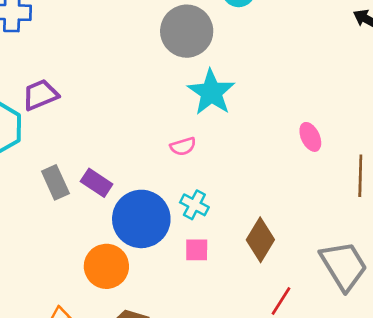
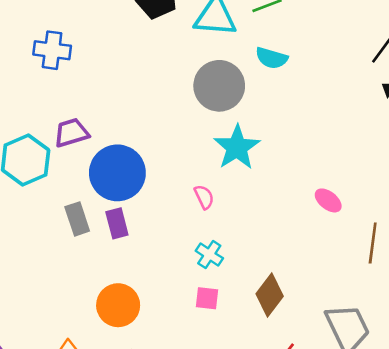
pink ellipse: (310, 137) -> (328, 200), turned -32
pink semicircle: (183, 146) -> (204, 197), turned -105
purple rectangle: (97, 183) -> (117, 223), turned 36
blue circle: (141, 219) -> (117, 173), moved

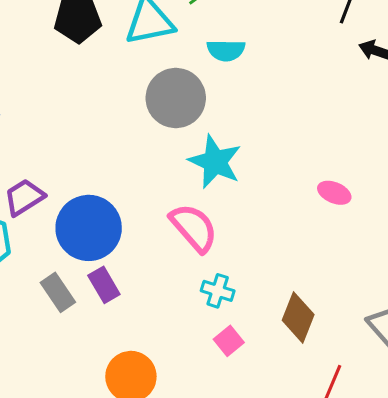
pink semicircle: (204, 197) -> (194, 228), size x1.8
pink square: (207, 298) -> (229, 341), turned -30

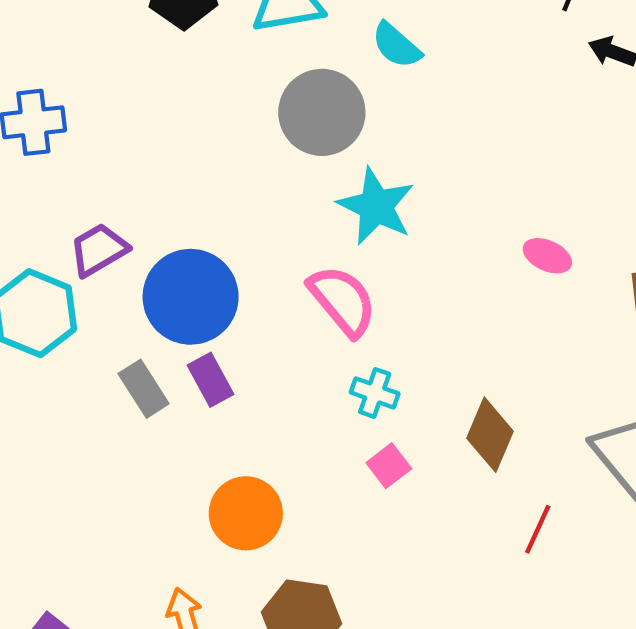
cyan semicircle: (226, 50) -> (396, 45), turned 39

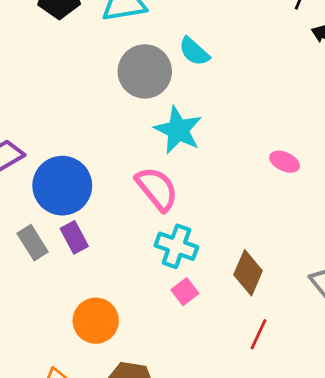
cyan semicircle: (396, 45) -> (194, 52), moved
cyan cross: (375, 393) -> (176, 246), size x1.4
red line: (538, 529) -> (259, 334), moved

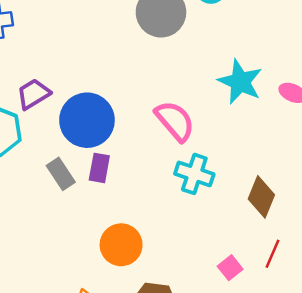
cyan star: (178, 130) -> (240, 82), moved
purple rectangle: (74, 237) -> (99, 168), turned 40
pink square: (185, 292) -> (230, 268), moved

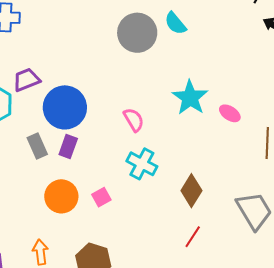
pink semicircle: (175, 121) -> (134, 120), size x0.7
orange circle: (121, 245) -> (61, 196), moved
pink square: (230, 268) -> (101, 197), moved

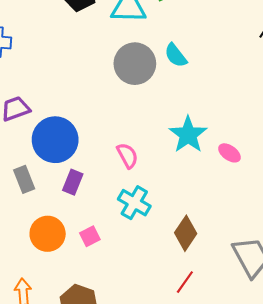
purple rectangle: (68, 147) -> (73, 182), moved

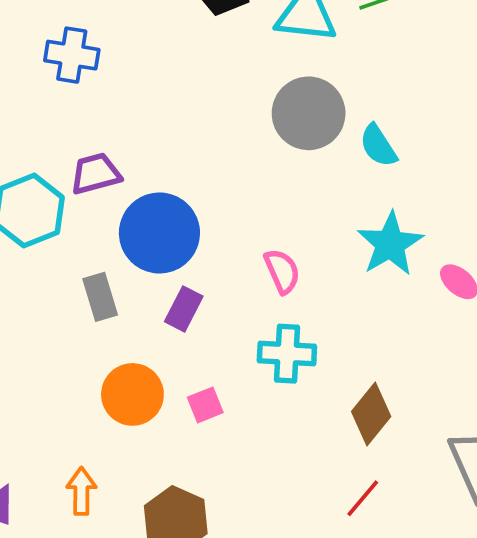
cyan semicircle: (176, 55) -> (378, 146), moved
cyan cross: (134, 203) -> (287, 354), turned -32

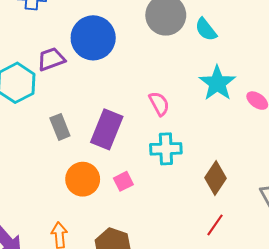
blue circle: (159, 233) -> (93, 38), moved
purple rectangle: (184, 309) -> (107, 129), size x1.6

